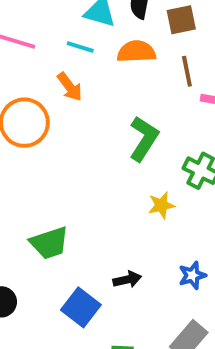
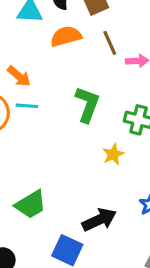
cyan line: (80, 47) -> (27, 106), moved
black arrow: (127, 279) -> (99, 220), size x1.5

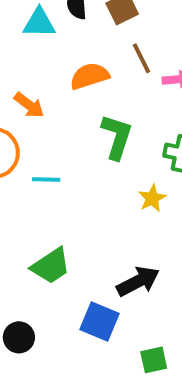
orange semicircle: (66, 36) -> (90, 76), moved
cyan line: (27, 106) -> (46, 180), moved

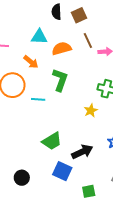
cyan triangle: (39, 23) -> (39, 37), moved
green L-shape: (117, 137) -> (60, 80), moved
green trapezoid: (51, 266) -> (52, 141), moved

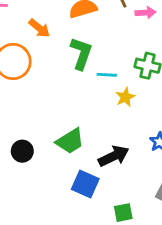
cyan line: (38, 99) -> (107, 75), moved
black circle: (22, 178) -> (22, 151), moved

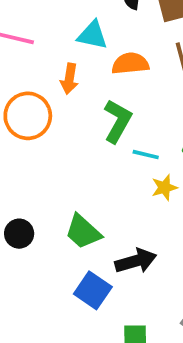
orange arrow: (39, 28) -> (69, 79), turned 50
green trapezoid: (70, 141) -> (83, 232), turned 64

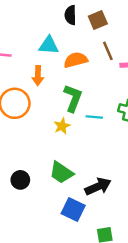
yellow star: (164, 188) -> (62, 126), moved

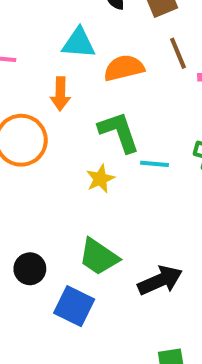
green L-shape: (73, 98) -> (119, 132), turned -40
blue square: (73, 209) -> (74, 306), moved

